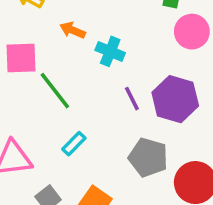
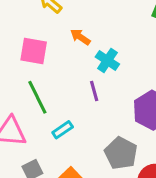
green line: (55, 91) -> (37, 97), moved
purple line: (132, 99) -> (94, 91), moved

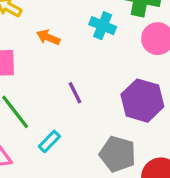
cyan cross: (107, 60) -> (103, 26), moved

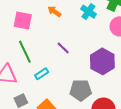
purple line: (75, 93) -> (63, 48), turned -32
gray pentagon: (118, 154) -> (81, 90), turned -30

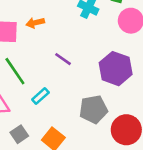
orange arrow: (54, 11) -> (35, 23), moved, turned -40

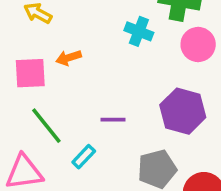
purple line: (63, 59) -> (113, 120), moved, turned -30

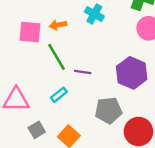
cyan cross: (139, 31) -> (94, 14), moved
green line: (46, 126) -> (56, 57), moved

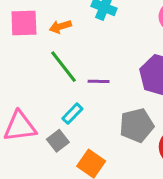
pink square: (30, 32) -> (24, 23), moved
gray square: (37, 130) -> (58, 141), moved

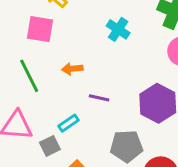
orange arrow: (60, 27) -> (72, 69), moved
green line: (63, 67) -> (29, 76), moved

